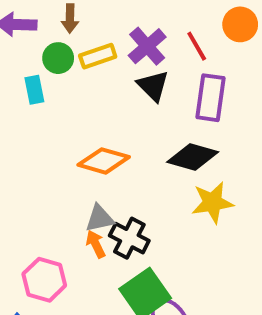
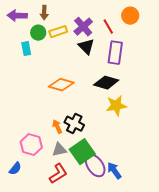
gray triangle: (100, 218) -> (59, 150), moved

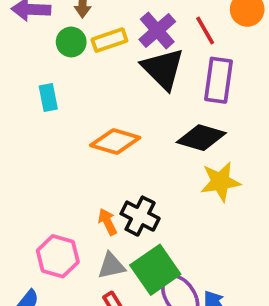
black triangle: (86, 47) -> (163, 69), size x1.4
cyan rectangle: (26, 49) -> (48, 97), moved

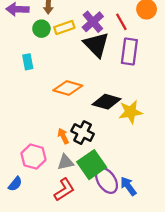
black diamond: (201, 138) -> (107, 102), moved

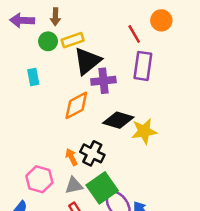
purple cross: (93, 22) -> (103, 81), moved, turned 35
black triangle: (96, 45) -> (87, 61), moved, turned 36
orange diamond: (68, 88) -> (76, 105), turned -44

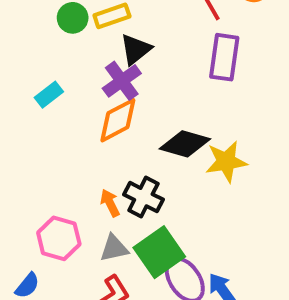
black triangle: (87, 61) -> (136, 49), size x0.7
cyan rectangle: (33, 77) -> (49, 95), moved, turned 63
purple cross: (103, 81) -> (122, 81), moved, turned -30

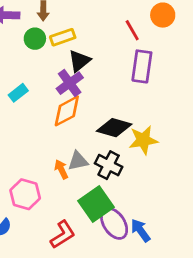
black cross: (143, 197) -> (109, 165), moved
gray triangle: (114, 248) -> (78, 161), moved

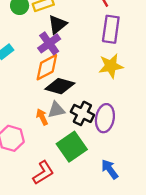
black diamond: (114, 128) -> (60, 86), moved
yellow star: (143, 140) -> (111, 66), moved
purple ellipse: (114, 223) -> (105, 118), moved, turned 44

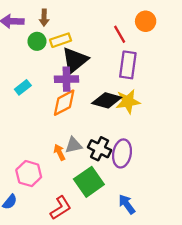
black triangle: (57, 24) -> (75, 60), size x1.4
purple cross: (49, 43) -> (67, 79), turned 35
black diamond: (60, 86) -> (107, 100), moved

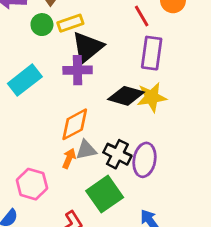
cyan rectangle: (23, 87) -> (25, 80), size x1.6
orange diamond: (64, 103) -> (75, 124), moved
orange arrow: (59, 152) -> (69, 158), turned 49

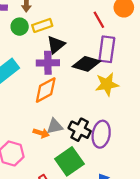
black triangle: (88, 47) -> (56, 45), size x0.7
black diamond: (126, 96) -> (86, 64), moved
orange diamond: (75, 124) -> (46, 90), moved
orange arrow: (69, 158) -> (41, 133), turned 84

